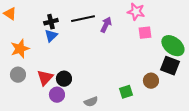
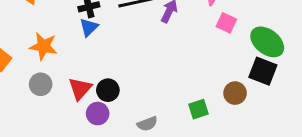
pink square: (145, 33) -> (226, 23), turned 32
orange star: (20, 49) -> (44, 46), turned 30

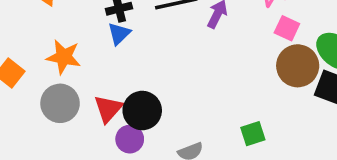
gray circle: (41, 84) -> (60, 103), size x1.4
black circle: (108, 90) -> (142, 110), size x1.4
brown circle: (235, 93) -> (298, 66), moved, size x1.5

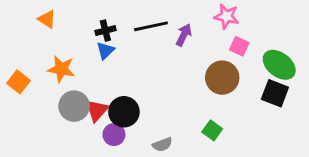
brown circle: (298, 66) -> (222, 78), moved
gray circle: (60, 103) -> (74, 106), moved
green square: (253, 134) -> (212, 130), turned -36

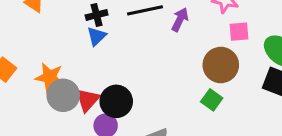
pink square: (239, 46) -> (239, 32), turned -30
orange star: (61, 69) -> (50, 77), moved
green square: (212, 130) -> (212, 100), moved

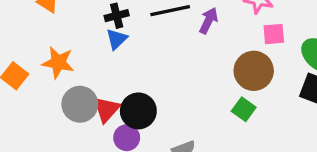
orange star: (50, 77) -> (58, 62), moved

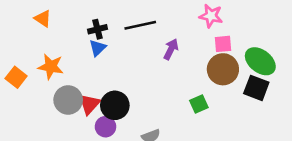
purple arrow: (209, 21) -> (171, 49), moved
brown circle: (254, 71) -> (223, 69), moved
green square: (244, 109) -> (199, 104), turned 30

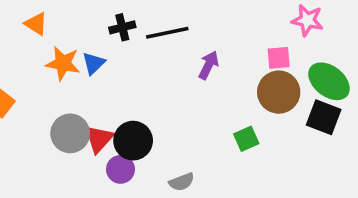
pink star: (211, 16) -> (307, 20), moved
black cross: (97, 29) -> (122, 27), moved
blue triangle: (97, 48) -> (94, 63), moved
orange star: (51, 67) -> (63, 63), moved

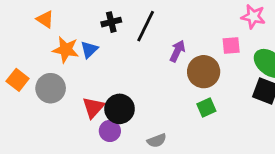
black line: (167, 33) -> (146, 26), turned -52
brown circle: (279, 92) -> (204, 72), moved
gray circle: (70, 133) -> (51, 88), moved

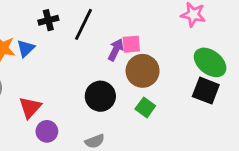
pink square: (231, 45) -> (131, 44), moved
green square: (206, 108) -> (145, 107), turned -30
black circle: (120, 109) -> (100, 96), moved

